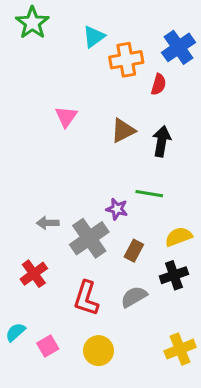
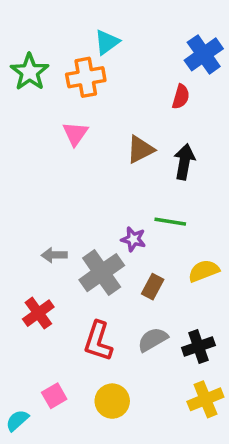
green star: (32, 23) -> (30, 72), moved
orange cross: (126, 60) -> (86, 77), moved
black cross: (174, 275) -> (198, 346), moved
cyan semicircle: (15, 332) -> (17, 420), moved

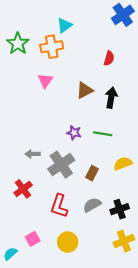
blue cross: (204, 54) -> (123, 15), moved
purple star: (133, 239) -> (74, 133), moved

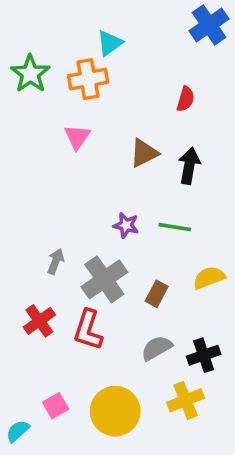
gray arrow: (33, 154) -> (56, 261), turned 112
red L-shape: (59, 206) -> (88, 330), moved
yellow cross: (124, 241) -> (186, 400), moved
yellow circle: (68, 242) -> (115, 411), size x1.4

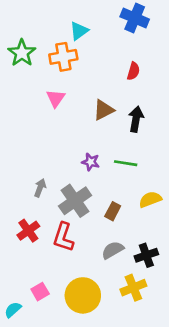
blue cross: (209, 25) -> (135, 18), moved, turned -32

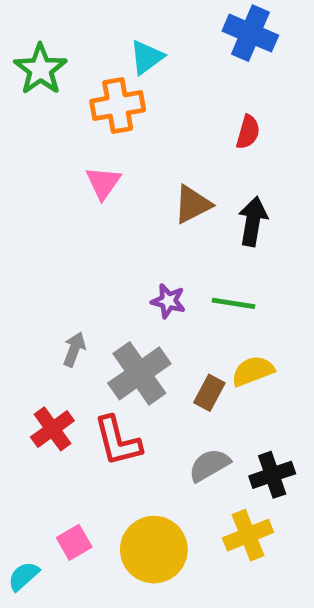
green star: (22, 53) -> (40, 69), moved
yellow semicircle: (150, 199) -> (253, 371), moved
red L-shape: (63, 237) -> (118, 441), turned -32

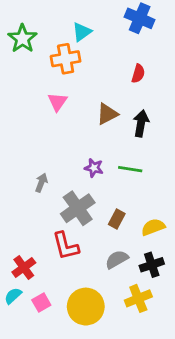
gray arrow: (74, 349) -> (41, 183), moved
yellow semicircle: (253, 371) -> (153, 227), moved
red cross: (52, 429) -> (24, 267), moved
cyan semicircle: (24, 576) -> (13, 296), moved

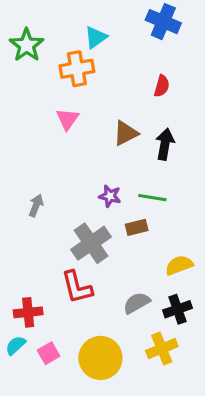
gray arrow: (41, 183) -> (36, 205), moved
brown rectangle: (117, 219) -> (137, 227), moved, turned 48
red cross: (24, 267) -> (28, 312), turned 30

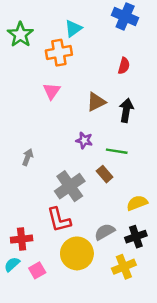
purple star: (110, 196) -> (84, 140), moved
brown rectangle: (137, 227) -> (105, 174), turned 63
yellow circle: (100, 358) -> (77, 253), moved

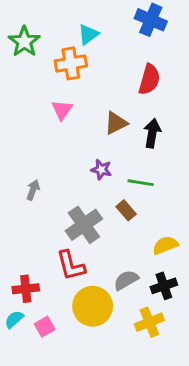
red semicircle: (124, 66) -> (149, 79), size x1.5

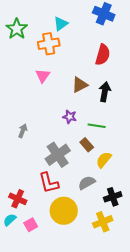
yellow semicircle: (165, 245) -> (104, 160), moved, turned -30
gray semicircle: (126, 280) -> (87, 183), moved
red cross: (26, 289) -> (18, 199), turned 30

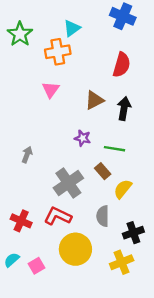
red L-shape: (49, 183) -> (58, 216), turned 130
gray semicircle: (87, 183) -> (103, 216), turned -60
red cross: (18, 199) -> (21, 221), moved

